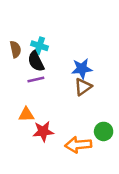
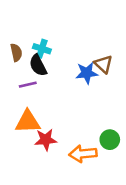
purple line: (36, 80) -> (28, 85), moved
brown triangle: (83, 87) -> (103, 64), moved, turned -42
orange triangle: (26, 115) -> (28, 122), size x1.5

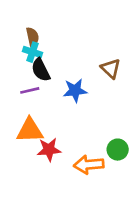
cyan cross: (42, 49) -> (32, 52), moved
brown semicircle: (16, 53) -> (32, 37), moved
blue star: (87, 73) -> (75, 90), moved

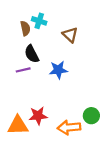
cyan cross: (32, 52) -> (39, 21), moved
brown triangle: (111, 69) -> (70, 35), moved
orange triangle: (30, 130) -> (18, 125), moved

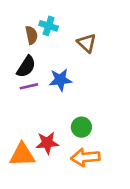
black semicircle: (32, 54) -> (26, 67), moved, turned -120
blue star: (58, 70) -> (60, 80), moved
green circle: (91, 116) -> (81, 127), moved

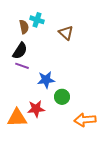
blue star: (60, 80) -> (46, 80), moved
purple line: (29, 86) -> (22, 66), turned 32
orange arrow: (85, 157) -> (85, 120), moved

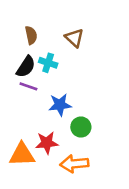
cyan cross: (37, 20) -> (48, 63), moved
brown triangle: (66, 33) -> (74, 38), moved
orange arrow: (85, 120) -> (74, 164), moved

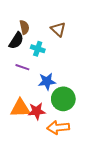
black semicircle: (26, 67) -> (16, 41), moved
green circle: (81, 127) -> (63, 99), size x1.5
orange triangle: (22, 155) -> (20, 108), moved

